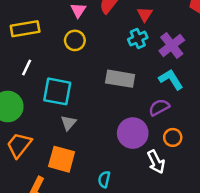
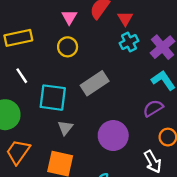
red triangle: (145, 14) -> (125, 18), moved
white line: (27, 68) -> (22, 76), turned -56
gray rectangle: (120, 79) -> (95, 83), moved, turned -40
purple circle: (133, 133) -> (113, 136), moved

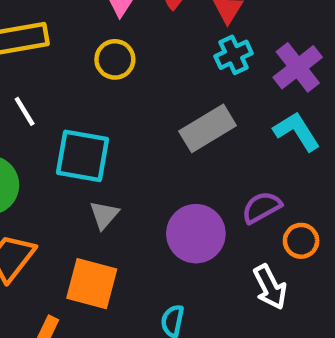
gray rectangle: (95, 83) -> (208, 128), moved
purple semicircle: (153, 108) -> (262, 207), moved

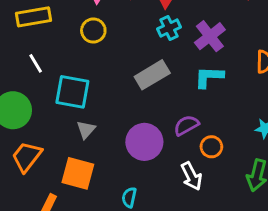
cyan L-shape: (297, 131) -> (209, 77), turned -56

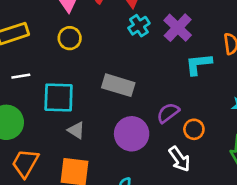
white line: (36, 63) -> (21, 76), turned -60
gray rectangle: (152, 75) -> (118, 85), moved, turned 56
cyan L-shape: (209, 77) -> (199, 64), moved
gray triangle: (86, 130) -> (76, 130), turned -30

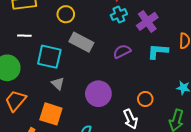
gray rectangle: (118, 85) -> (81, 42), moved
purple semicircle: (168, 113) -> (122, 51), moved

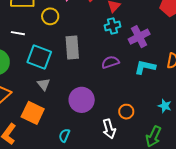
yellow circle: (66, 14) -> (50, 16), moved
gray rectangle: (81, 42) -> (72, 48), turned 50

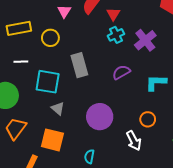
cyan L-shape: (145, 67) -> (156, 83), moved

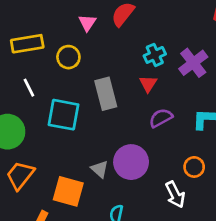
red triangle: (113, 14) -> (148, 84), moved
white line: (21, 62) -> (29, 88), turned 64
purple semicircle: (121, 72) -> (161, 118), moved
gray triangle: (58, 108) -> (100, 169), moved

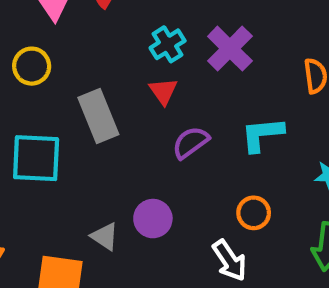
purple circle: (131, 162) -> (153, 219), size x0.7

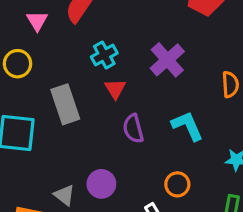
cyan cross: (168, 44) -> (104, 55), moved
cyan L-shape: (262, 134) -> (187, 126), turned 68
purple semicircle: (191, 143) -> (133, 129), turned -72

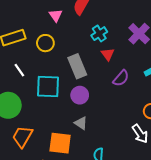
purple semicircle: (133, 129) -> (121, 78), turned -120
purple circle: (101, 184) -> (80, 95), moved

